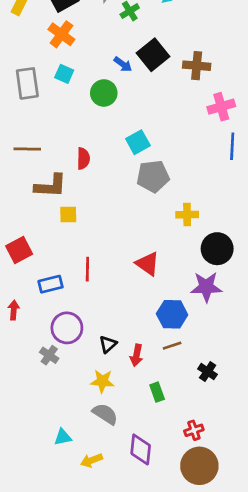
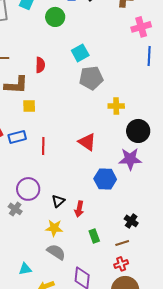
blue rectangle: (51, 284) -> (17, 137), moved
brown line: (172, 346) -> (122, 243), moved

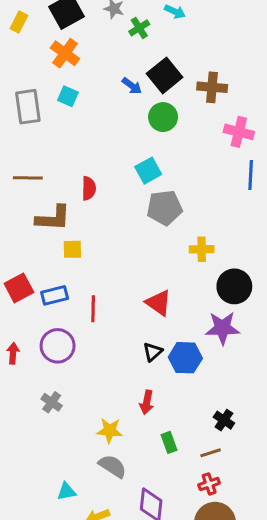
green circle: (55, 17) -> (163, 117), moved
pink cross: (141, 27) -> (239, 132), turned 30
purple circle: (28, 189) -> (58, 346), moved
black triangle: (58, 201) -> (153, 352), moved

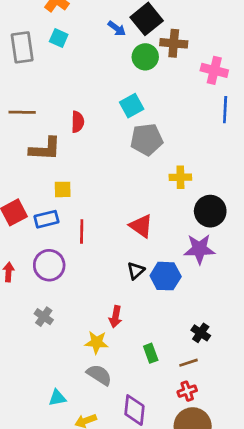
brown cross: (212, 87) -> (174, 43), moved
yellow square: (72, 249) -> (63, 189), moved
red arrow: (147, 402) -> (115, 317), moved

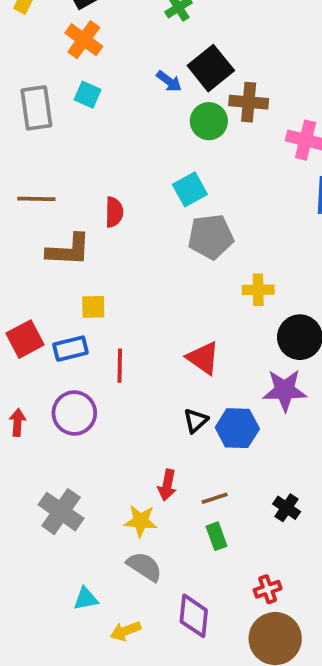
gray cross: (44, 317) -> (61, 512), moved, size x1.6
brown line: (189, 363) -> (215, 498), moved

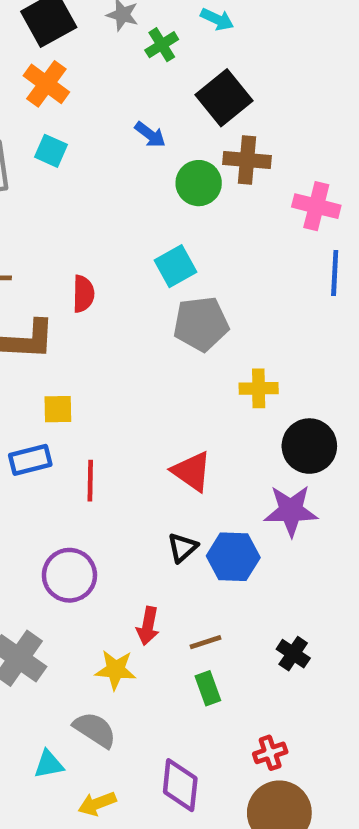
black square: (211, 68) -> (224, 98), moved
purple circle: (74, 413) -> (69, 575), moved
gray semicircle: (144, 567) -> (95, 730), moved

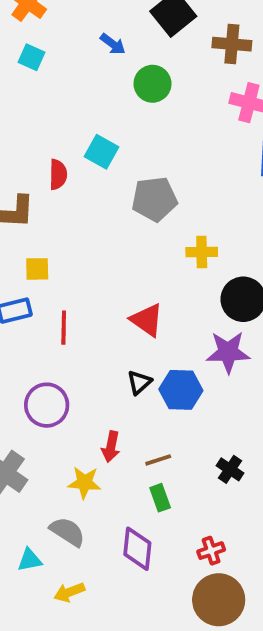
brown cross: (247, 160) -> (232, 44), moved
cyan square: (176, 266) -> (101, 152), moved, turned -32
purple diamond: (180, 785) -> (137, 549), moved

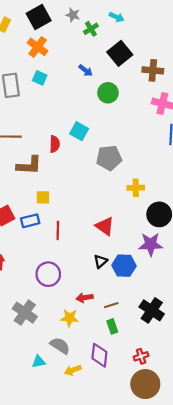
red arrow: (111, 447) -> (85, 298), turned 70
black cross: (230, 469) -> (152, 310), size x1.6
yellow arrow: (69, 592) -> (73, 370), moved

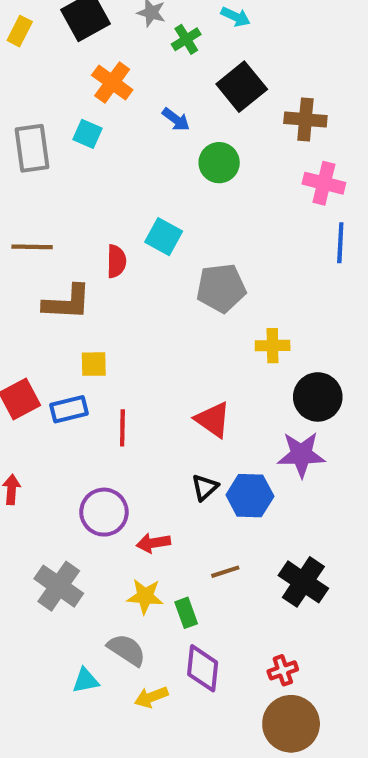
orange cross: (38, 47) -> (112, 82), moved
red arrow: (85, 298) -> (153, 543), moved
green rectangle: (112, 326) -> (186, 613), moved

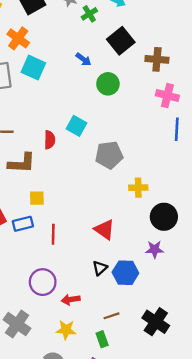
orange cross: (112, 82) -> (18, 38), moved
cyan square: (88, 134) -> (33, 68), size x1.5
purple star: (301, 455) -> (155, 249), size x0.7
green rectangle: (186, 613) -> (102, 339), moved

